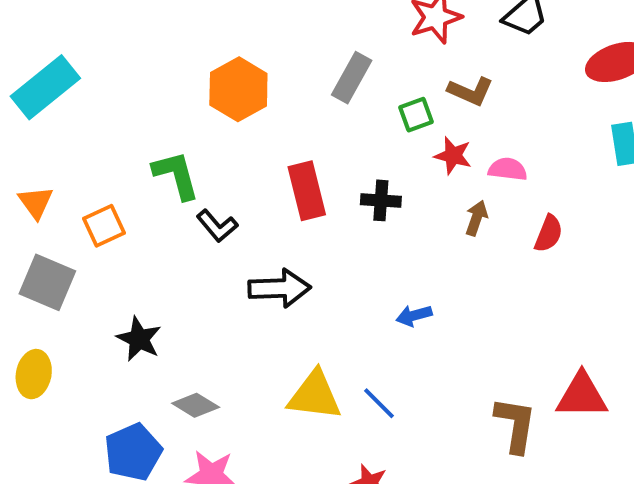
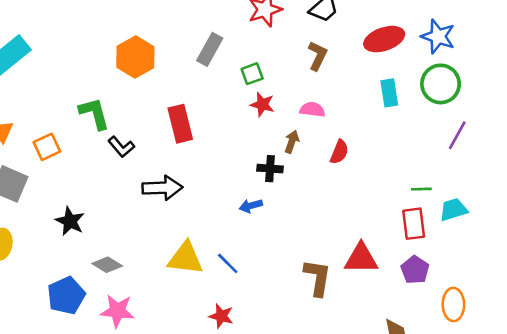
brown L-shape: (471, 91) -> (317, 56), moved, turned -88
red star: (453, 156) -> (262, 104), moved
black cross: (381, 200) -> (270, 169), moved

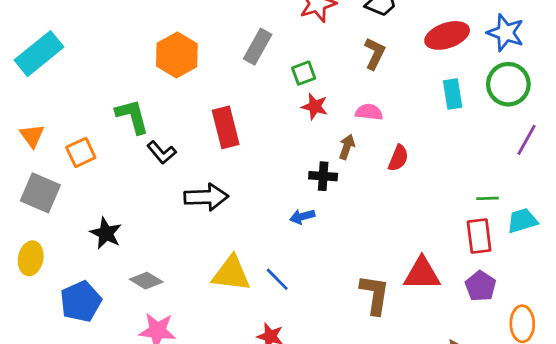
blue pentagon: (66, 296) -> (81, 301), moved

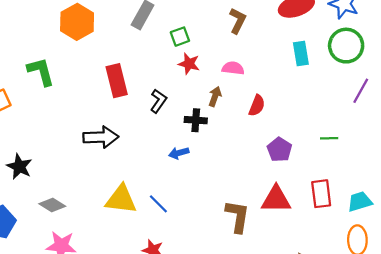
black L-shape: (162, 152) -> (158, 101), moved, turned -105
cyan trapezoid: (522, 221) -> (360, 202), moved
red rectangle: (479, 236) -> (321, 194), moved
purple pentagon: (480, 286) -> (279, 150), moved

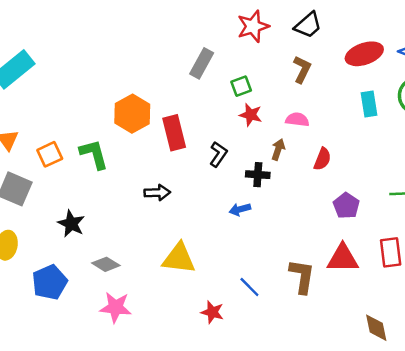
orange hexagon: (77, 22) -> (132, 114), moved
green L-shape: (41, 72) -> (94, 154), moved
black arrow: (101, 137) -> (157, 193), size x0.7
blue line: (158, 204) -> (249, 287), moved

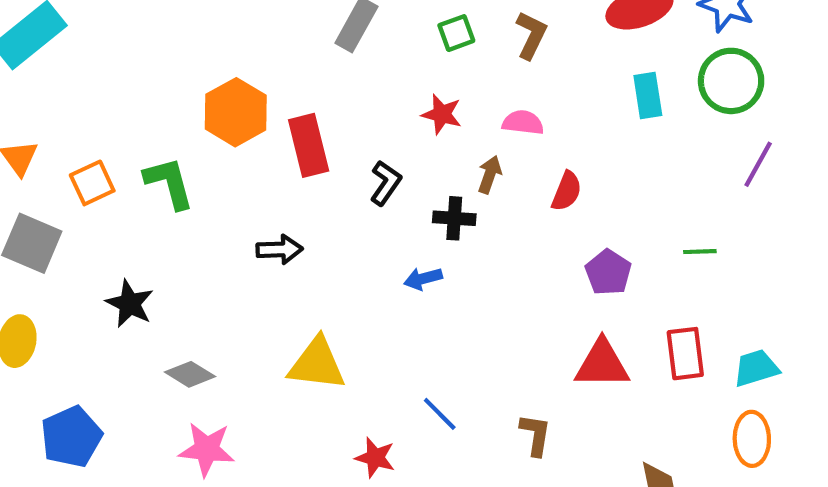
green square: (241, 86) -> (456, 33), moved
brown L-shape: (302, 276) -> (535, 435), moved, size x0.7
blue pentagon: (50, 282) -> (71, 437), moved

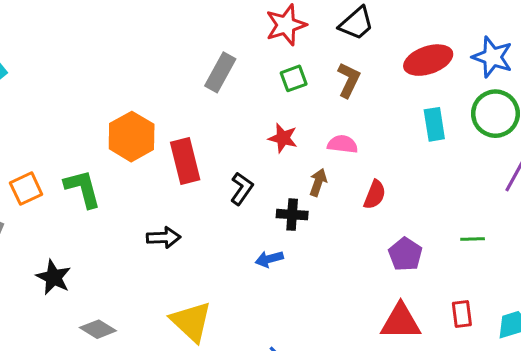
red rectangle: (685, 354) -> (462, 314), size x0.7
yellow triangle: (317, 364) -> (191, 322), turned 36

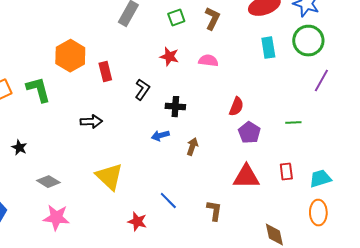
red rectangle: (185, 161) -> (105, 72), size x0.7
brown arrow: (318, 182) -> (192, 147), moved
red semicircle: (375, 195) -> (236, 107), moved
black star: (54, 277) -> (19, 148), size x0.7

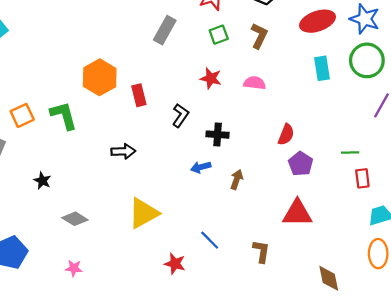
red rectangle: (286, 172) -> (362, 178), moved
yellow triangle: (109, 177) -> (143, 213), turned 48
pink star: (56, 218) -> (74, 268), moved, size x0.6

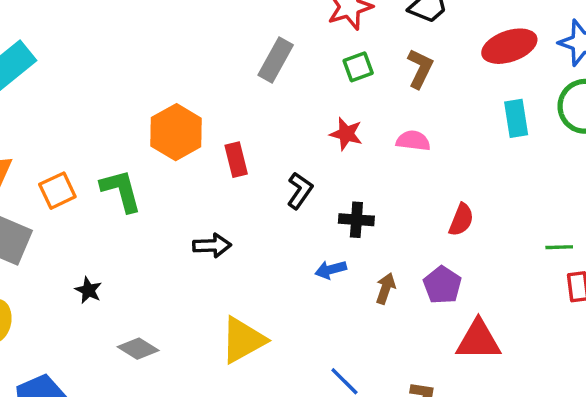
purple pentagon: (301, 164) -> (442, 285), moved

